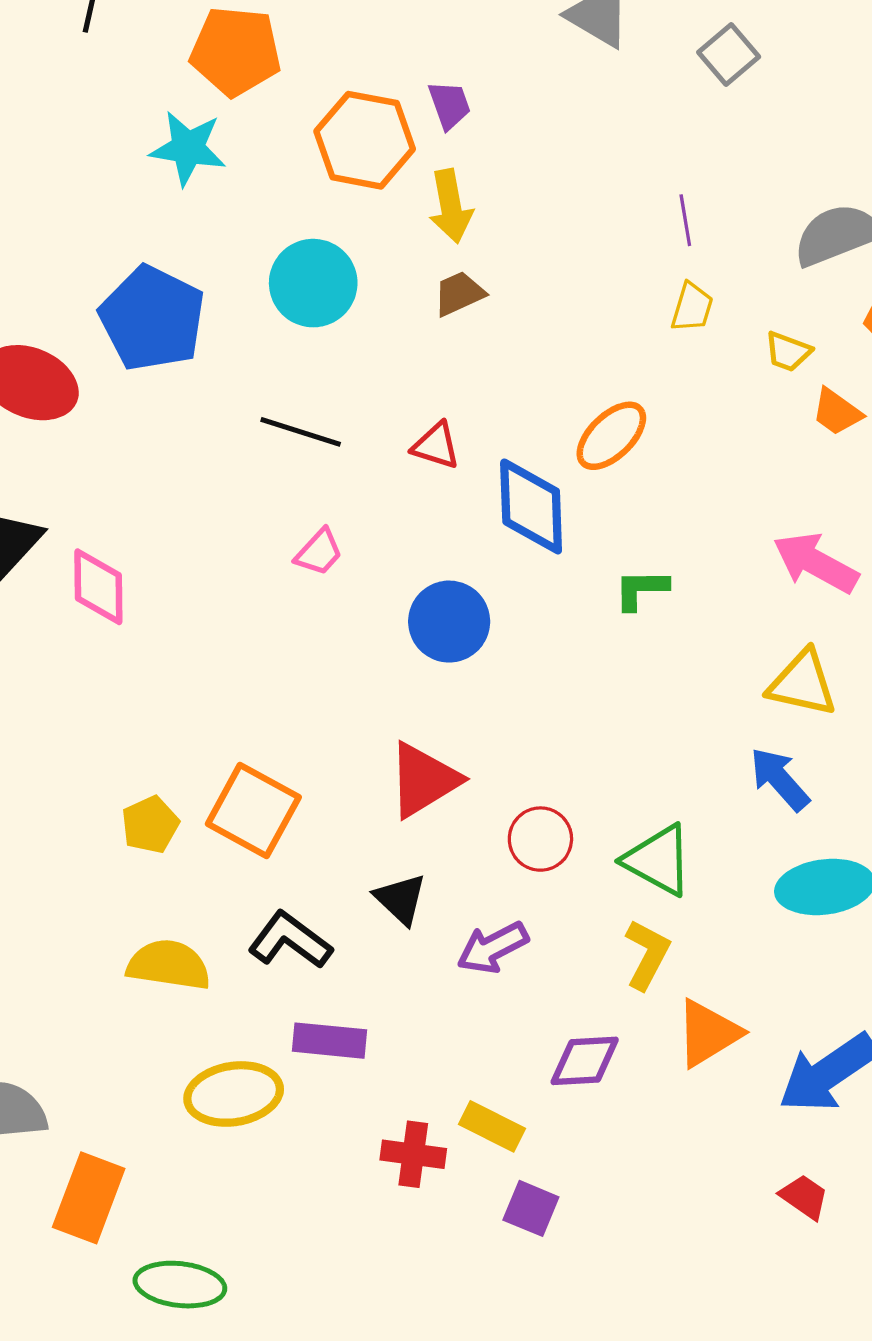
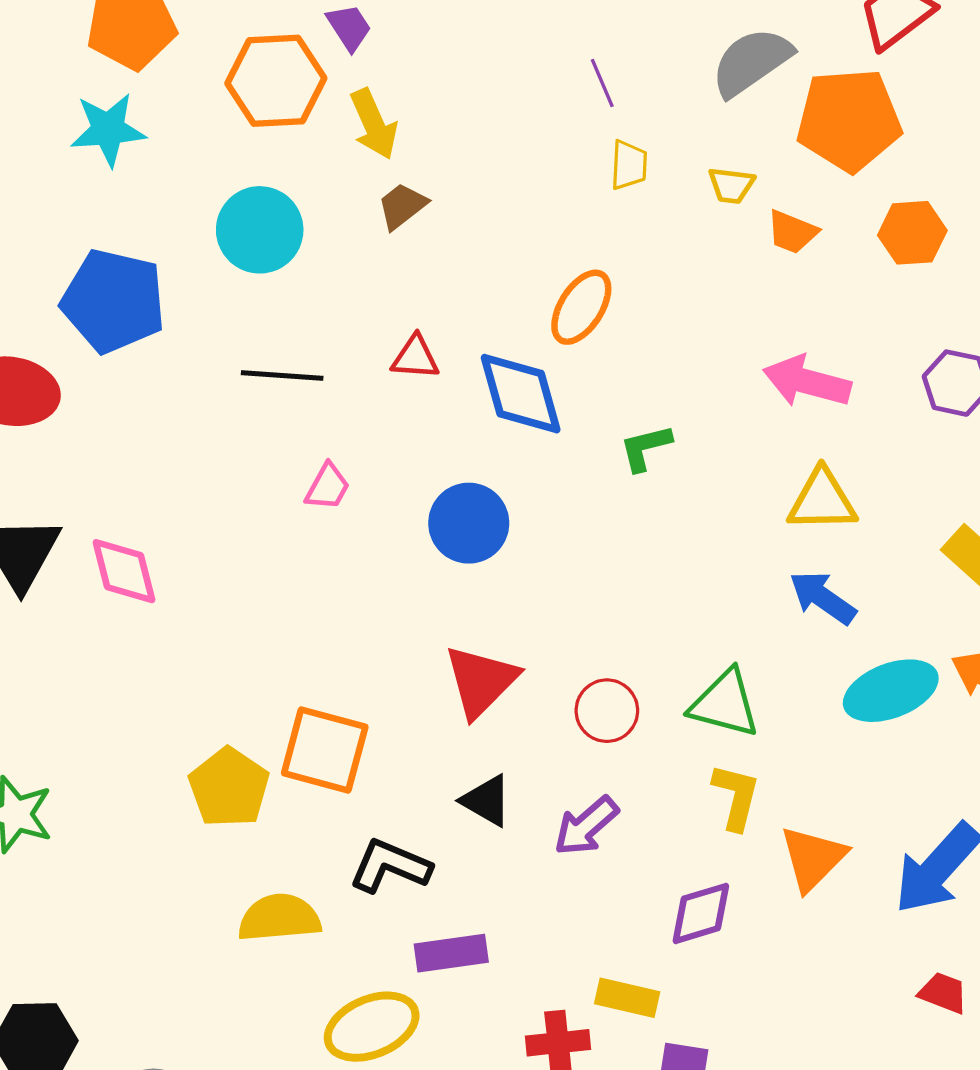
yellow pentagon: (150, 825) -> (229, 788), size x1.4

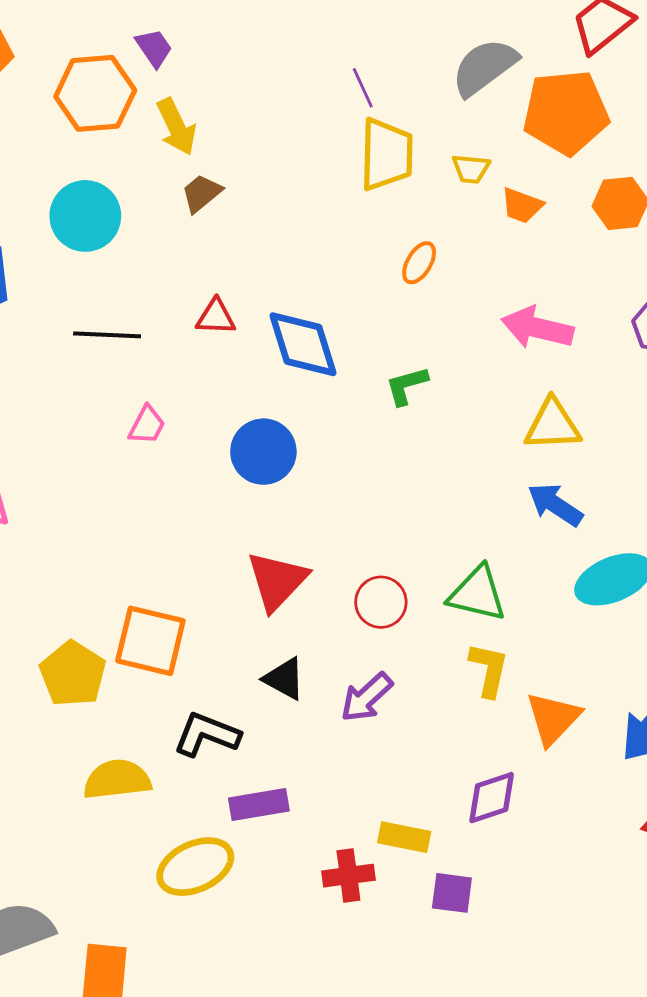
yellow trapezoid: (629, 165) -> (386, 154), size x1.8
orange ellipse: (581, 307) -> (419, 263), moved, size x0.7
purple diamond: (701, 913) -> (492, 798), moved

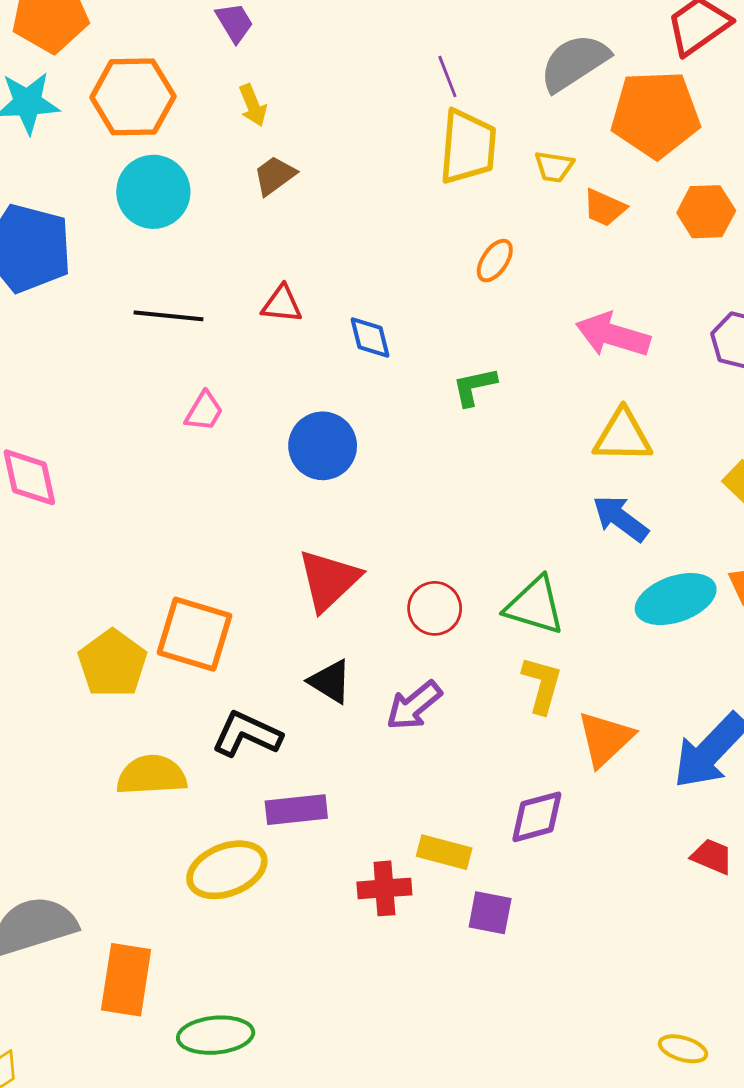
orange hexagon: (95, 93) -> (133, 97), moved
yellow arrow: (176, 127) -> (253, 105), size x0.7
blue diamond: (303, 344) -> (370, 338), size x0.6

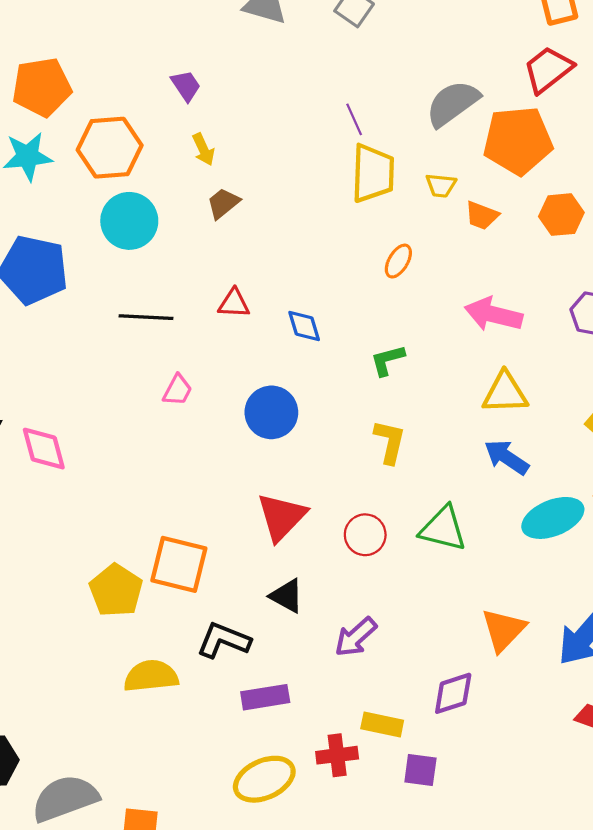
yellow L-shape: (542, 685) -> (390, 442), moved
purple arrow: (414, 706) -> (356, 637), moved
yellow ellipse: (227, 870) -> (264, 779), moved

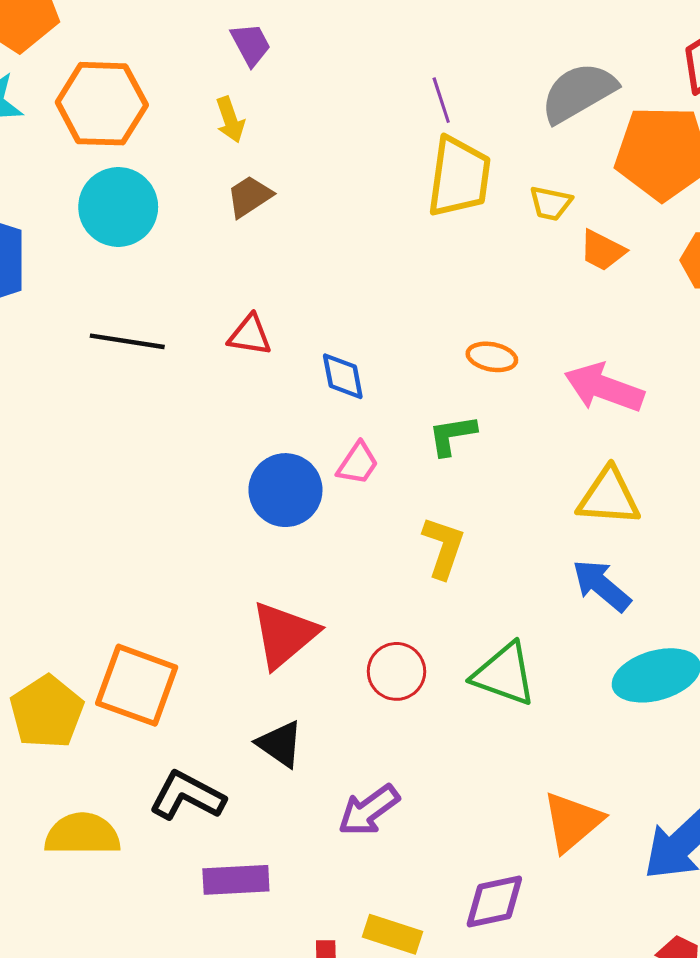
purple trapezoid: (186, 86) -> (251, 44), moved
orange ellipse: (398, 261) -> (492, 357), moved, turned 64
pink trapezoid: (177, 390) -> (358, 463), moved

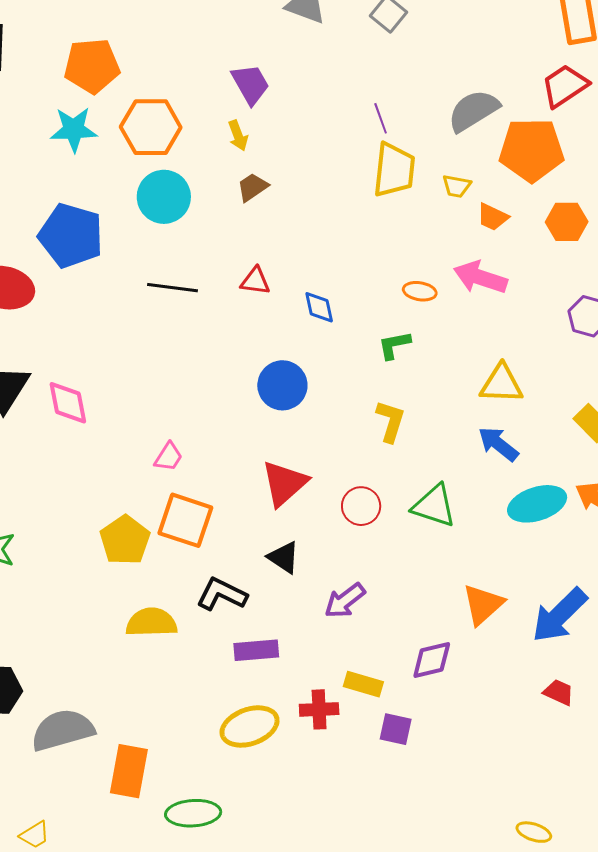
purple trapezoid: (251, 44) -> (250, 84), size x1.4
pink arrow: (604, 388) -> (480, 277), moved
pink trapezoid: (358, 463) -> (169, 457), moved

